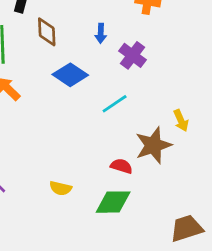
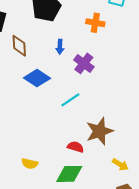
yellow arrow: (181, 120) -> (120, 165), moved, turned -35

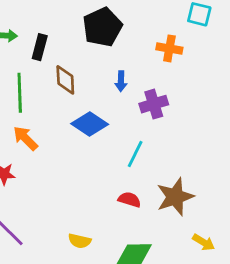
purple cross: (84, 63) -> (154, 104), turned 36
cyan line: (70, 100) -> (135, 154), turned -30
red semicircle: (76, 147) -> (129, 200), moved

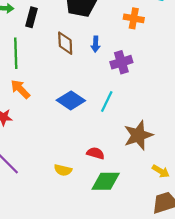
brown diamond: (65, 80) -> (65, 43), moved
blue diamond: (90, 124) -> (71, 100), moved
red semicircle: (129, 200) -> (96, 153), moved

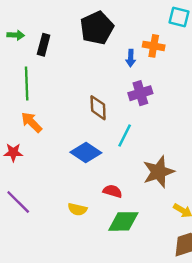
brown diamond: (65, 43) -> (98, 108), moved
blue arrow: (96, 44) -> (131, 58), moved
blue diamond: (71, 100) -> (86, 152), moved

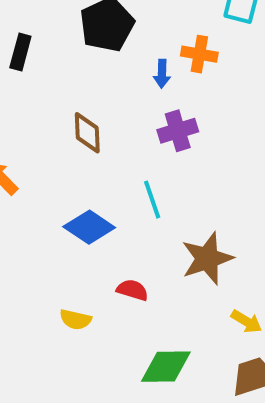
brown diamond: (98, 108) -> (87, 133), moved
cyan line: (125, 136) -> (152, 200), turned -45
green diamond: (123, 221) -> (166, 367), moved

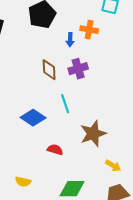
brown diamond: (87, 133) -> (49, 70), moved
yellow semicircle: (75, 319) -> (23, 182), moved

